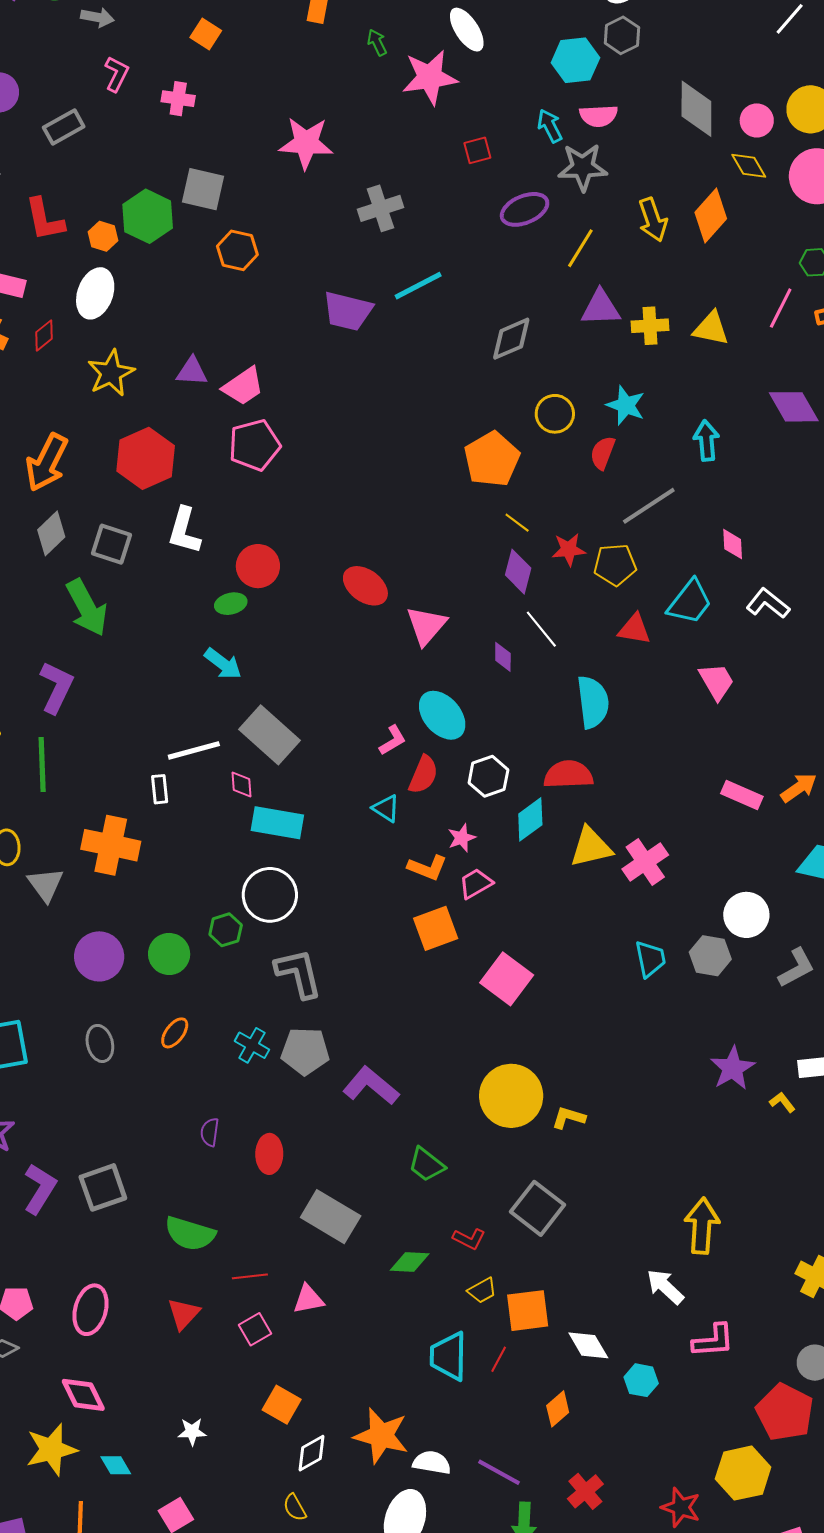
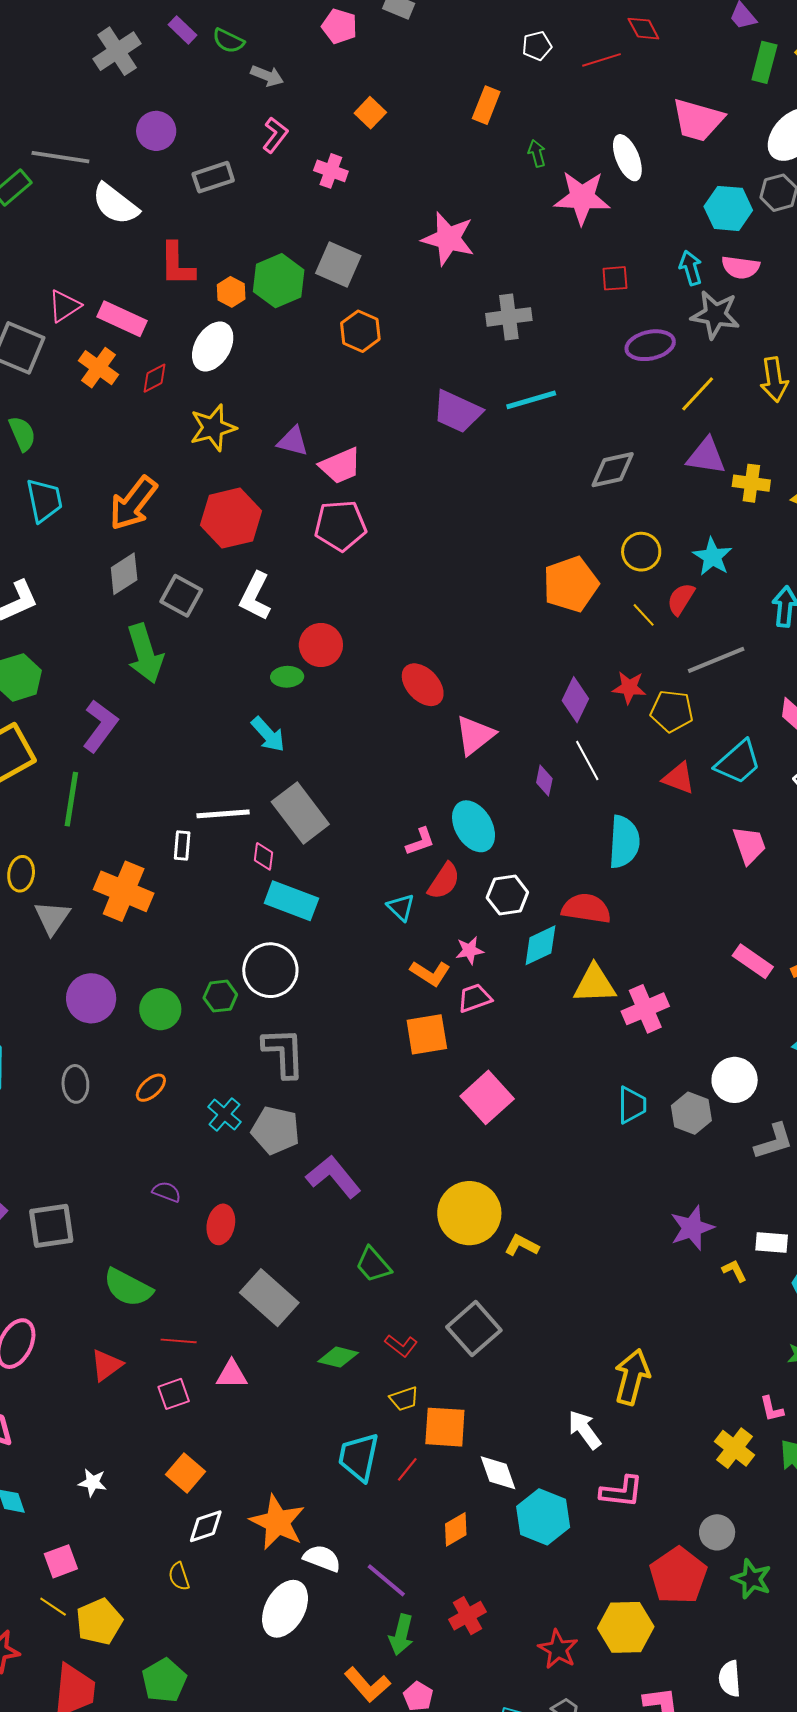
yellow line: (517, 523) -> (644, 615), moved
purple semicircle: (210, 1132) -> (167, 1192), turned 92
cyan hexagon: (641, 1380) -> (543, 1517), size x1.6

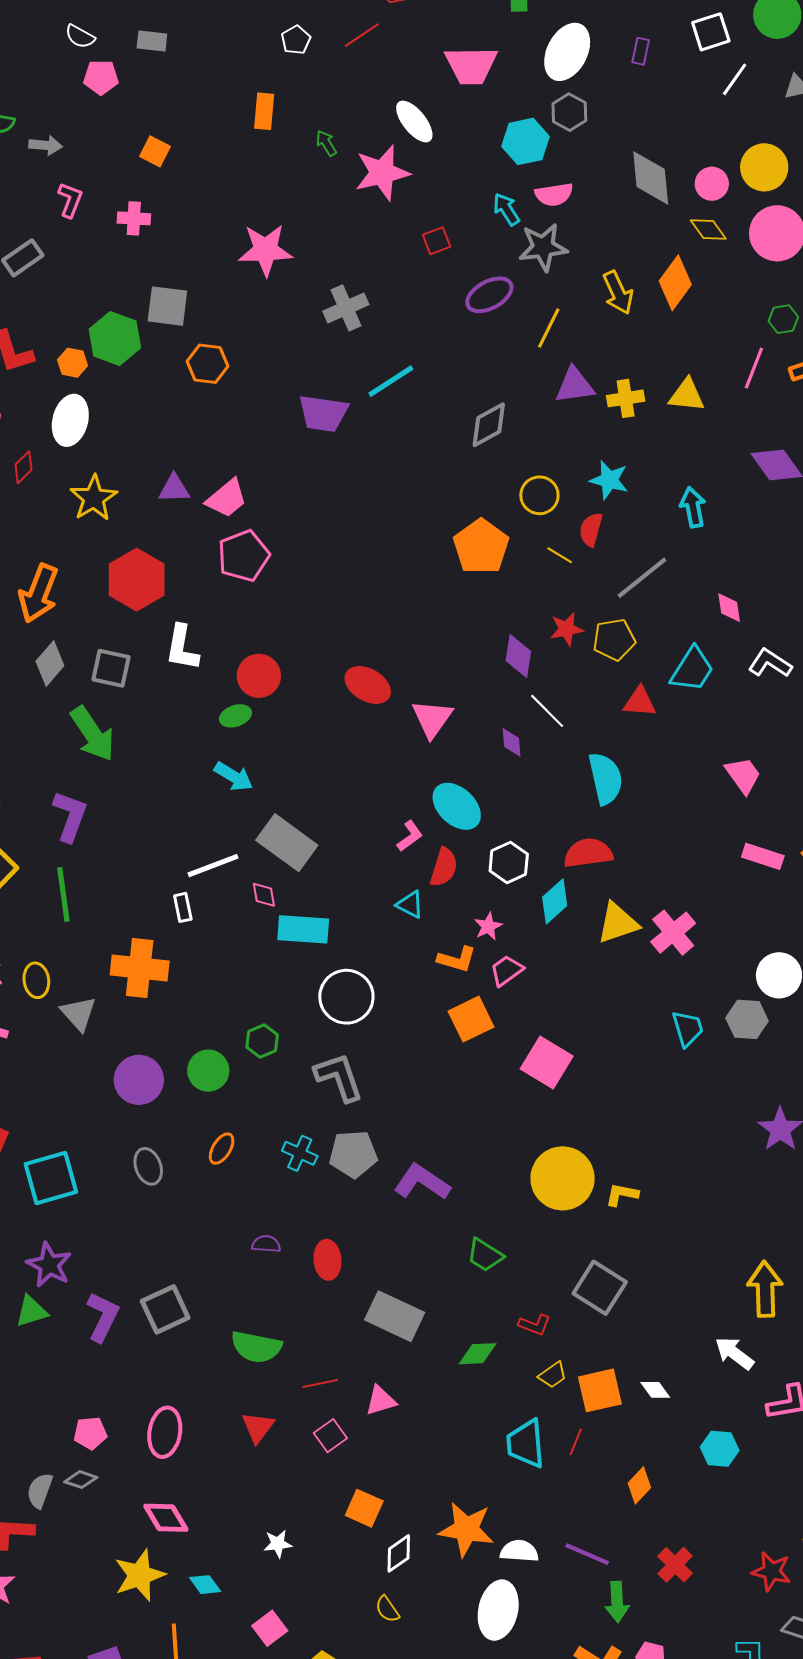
pink trapezoid: (749, 845) -> (743, 775), moved
white circle: (270, 970) -> (346, 997), moved
white diamond: (498, 1473) -> (655, 1390), moved, size x0.7
cyan hexagon: (543, 1517) -> (720, 1449), size x0.7

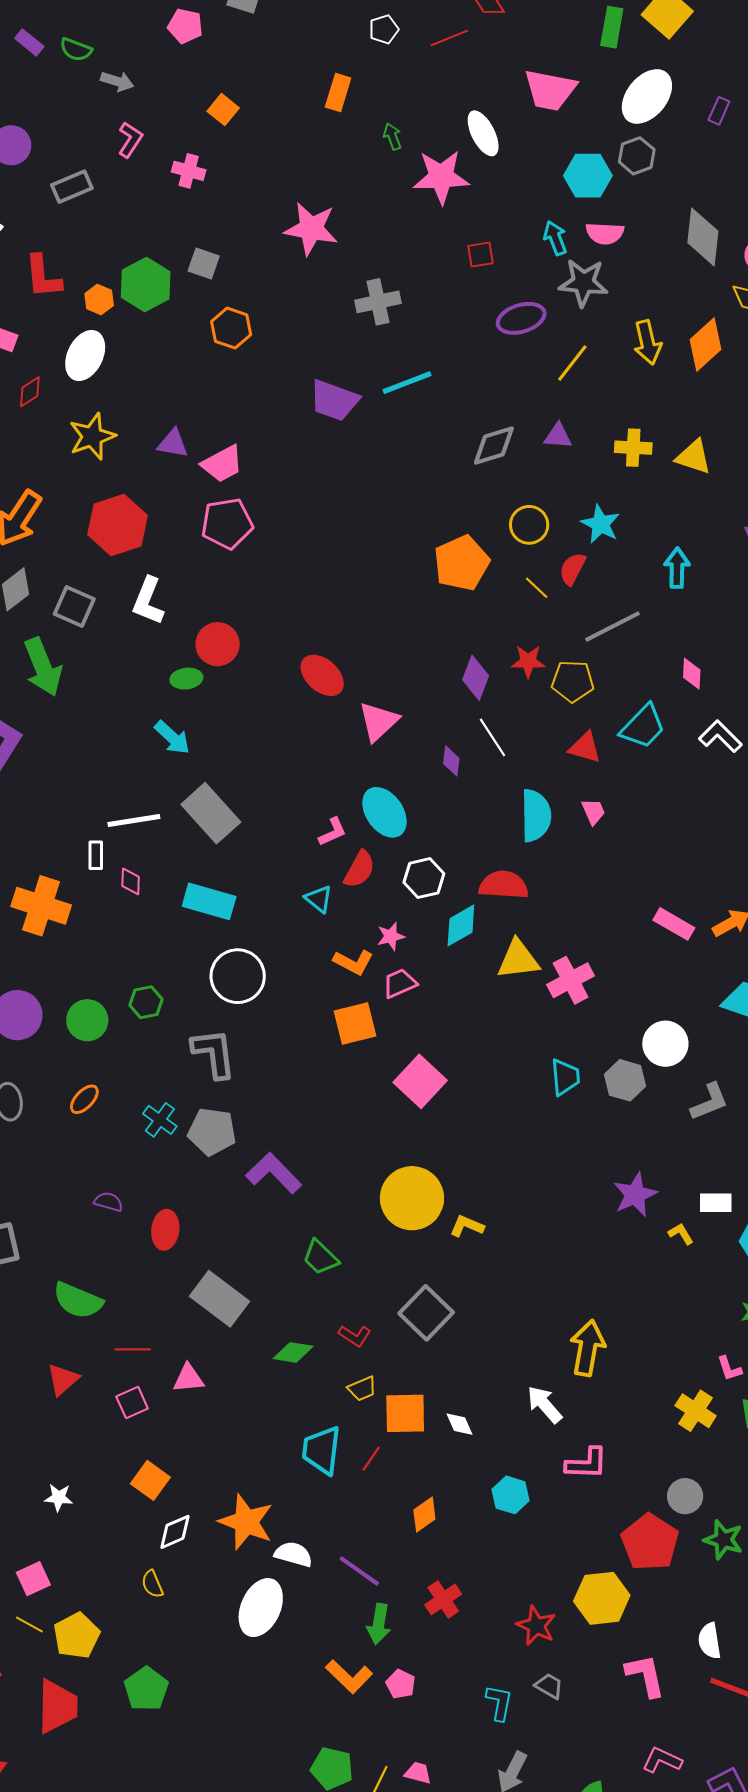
gray square: (167, 306) -> (204, 263), size x0.7
purple triangle: (575, 385) -> (558, 436), moved, size x0.7
pink trapezoid: (743, 775) -> (593, 812), moved, size x0.7
pink diamond: (264, 895) -> (131, 881), moved

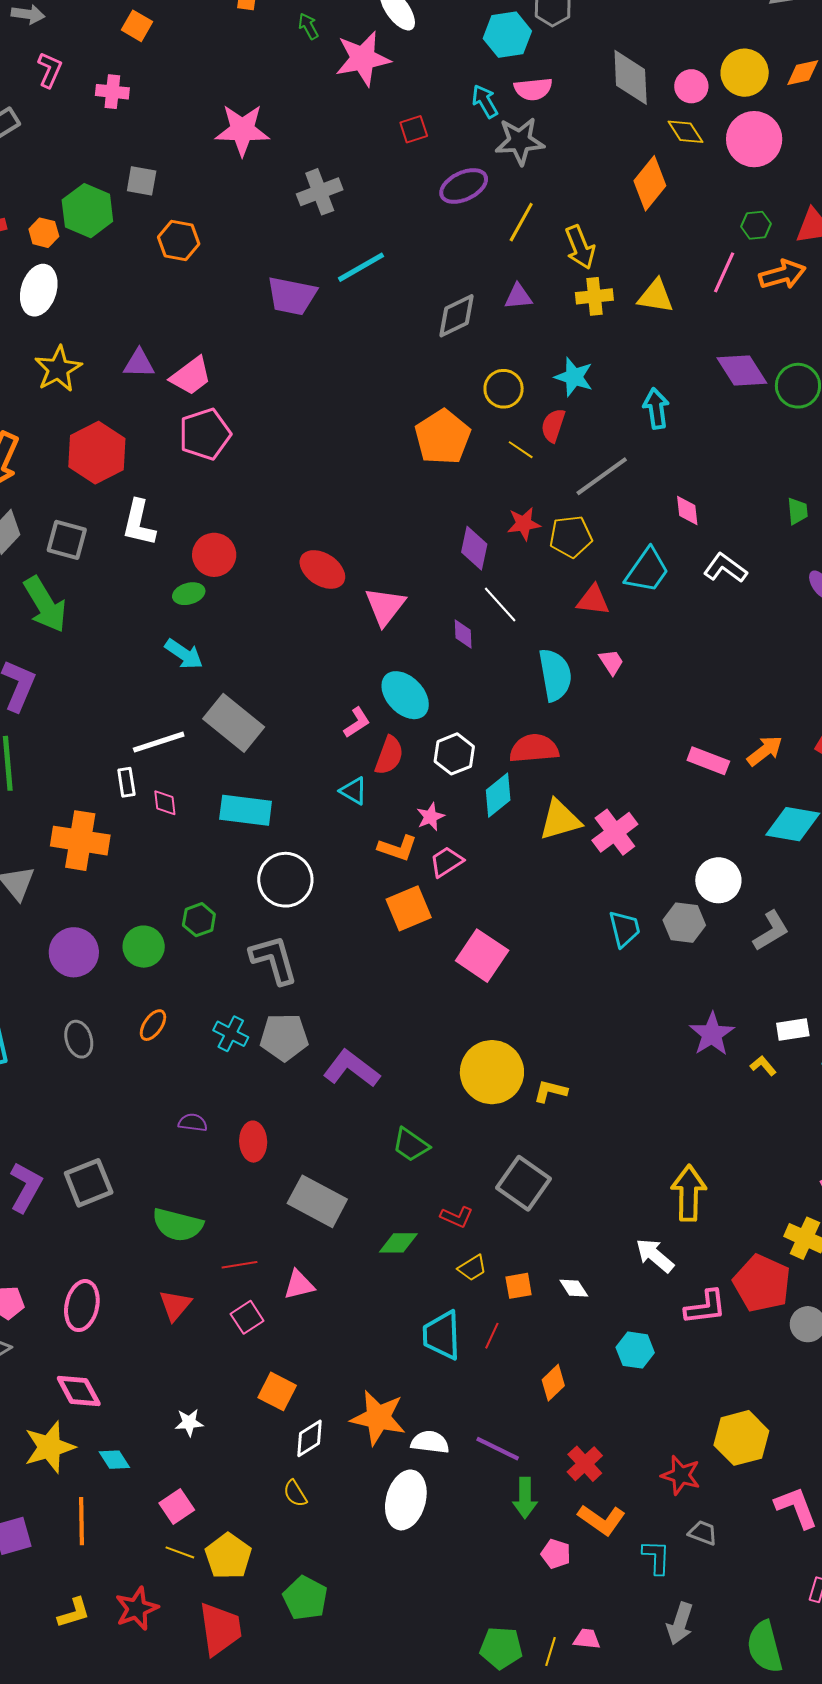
yellow arrow: (647, 342) -> (580, 247), moved
orange square: (405, 1413) -> (519, 1286), size x0.6
red pentagon: (650, 1542) -> (762, 1283), moved
orange L-shape: (349, 1677) -> (602, 1520), moved

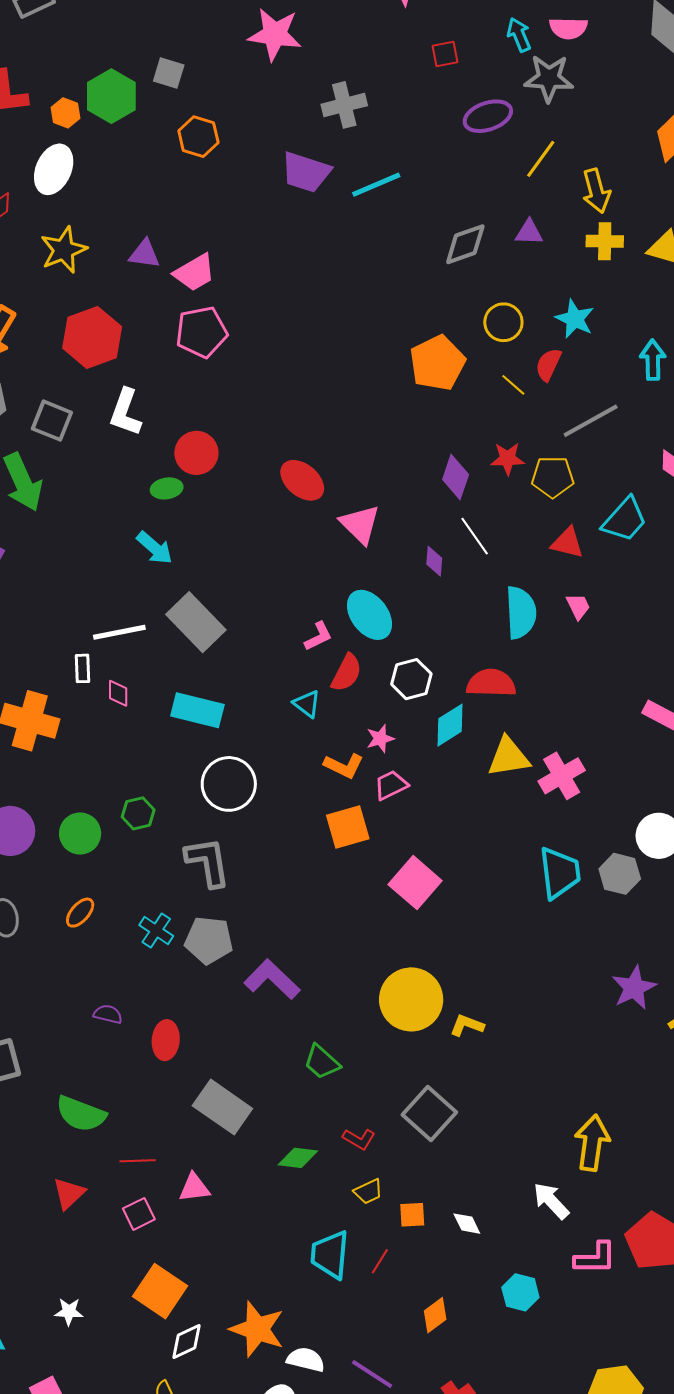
purple trapezoid: (292, 296) -> (306, 172), moved
pink triangle: (385, 606) -> (360, 524), turned -30
cyan trapezoid: (625, 929) -> (560, 873), size x1.4
orange square: (277, 1391) -> (160, 1291), size x1.4

